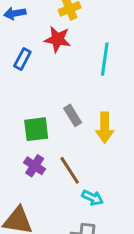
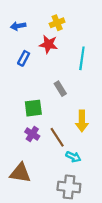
gray rectangle: (73, 115) -> (60, 89), moved
yellow arrow: (105, 128) -> (82, 121), moved

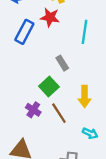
blue rectangle: (24, 58) -> (24, 32), size x1.5
green square: (33, 108) -> (49, 86), moved, turned -36
cyan arrow: (73, 157) -> (90, 133), moved

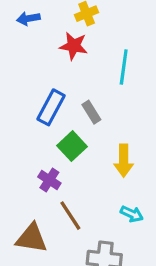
blue rectangle: (24, 32) -> (51, 107), moved
brown line: (59, 113) -> (70, 216), moved

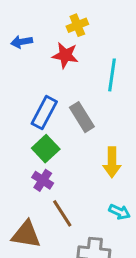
blue arrow: (28, 18) -> (22, 42), moved
gray rectangle: (91, 112) -> (82, 117), size x1.4
green square: (72, 146) -> (46, 149), moved

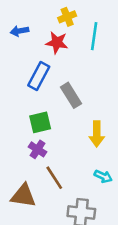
cyan line: (112, 75) -> (94, 36), moved
blue rectangle: (44, 113) -> (39, 76), moved
green square: (46, 149) -> (40, 122), turned 30

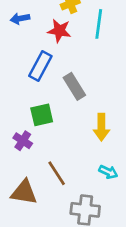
purple cross: (38, 149) -> (23, 141), moved

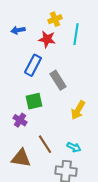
yellow arrow: (101, 127) -> (78, 110), turned 30
cyan arrow: (108, 172) -> (74, 147), moved

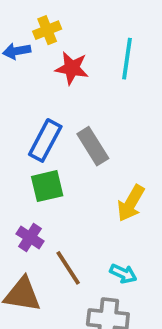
yellow cross: (55, 19) -> (47, 30), moved
blue rectangle: (33, 65) -> (45, 140), moved
purple cross: (20, 120) -> (30, 237), moved

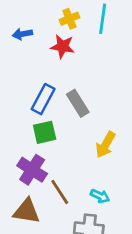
yellow cross: (47, 30) -> (69, 19), moved
cyan line: (127, 59) -> (103, 19), moved
purple cross: (30, 237) -> (32, 170), size x1.5

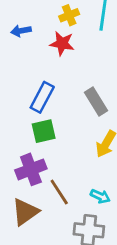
gray rectangle: (78, 103) -> (96, 102), moved
purple cross: (32, 170) -> (31, 169), turned 36
brown triangle: (27, 211) -> (25, 212), turned -44

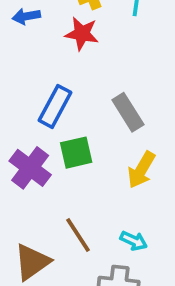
green square: (44, 131) -> (76, 153), moved
purple cross: (31, 169) -> (30, 168), moved, turned -32

